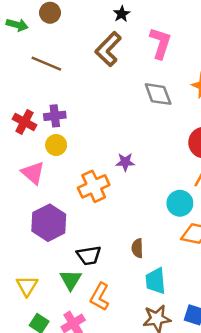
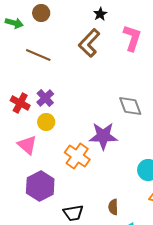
gray diamond: (158, 94) -> (130, 106), moved
purple cross: (55, 116) -> (45, 98), turned -36
purple star: (125, 162) -> (103, 136), size x1.8
orange cross: (94, 186) -> (77, 156), turned -30

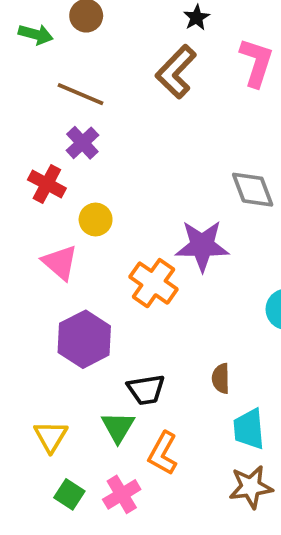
purple cross: (45, 98) -> (82, 143), moved

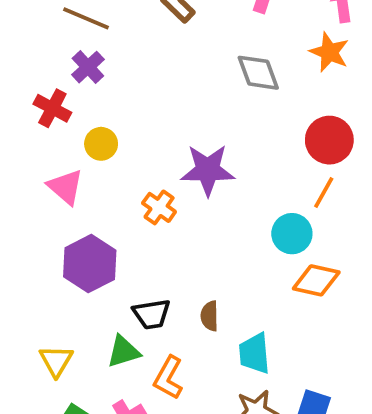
gray diamond: (253, 190) -> (258, 73), moved
orange cross: (154, 283) -> (159, 207), size x0.7
brown semicircle: (221, 378) -> (210, 316), moved
green triangle: (118, 427) -> (123, 352), turned 42

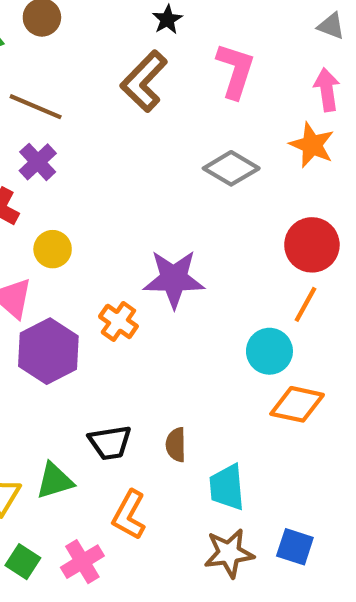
gray diamond: (258, 73) -> (231, 168), turned -39
purple hexagon: (90, 264) -> (48, 351), moved
green triangle: (123, 352) -> (55, 481), moved

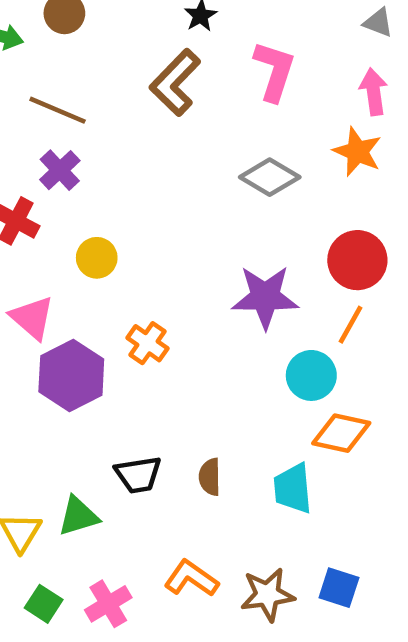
yellow circle: (53, 249) -> (97, 258), moved
purple star: (174, 279) -> (265, 297), moved
cyan trapezoid: (227, 487) -> (293, 488), moved
orange L-shape: (129, 515) -> (191, 578), moved, turned 96

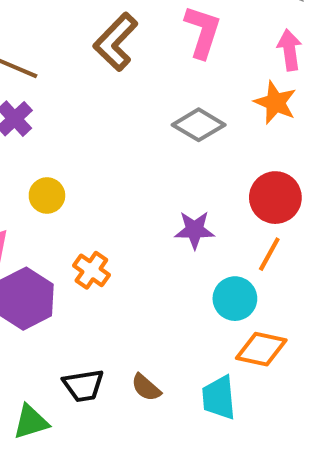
purple star: (265, 297) -> (195, 230), size x0.7
brown semicircle: (210, 477) -> (146, 388), turned -48

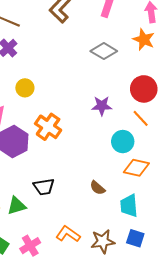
orange line: (269, 254) -> (141, 118), turned -72
orange cross: (91, 270) -> (48, 127), size x1.4
brown semicircle: (146, 388) -> (97, 188), moved
cyan trapezoid: (219, 398) -> (129, 206), moved

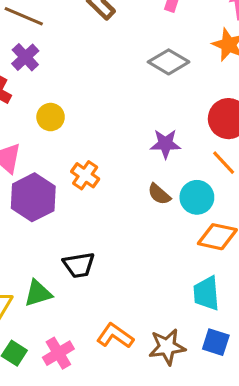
orange cross: (48, 127) -> (85, 175), size x0.7
brown semicircle: (97, 188) -> (159, 194), moved

